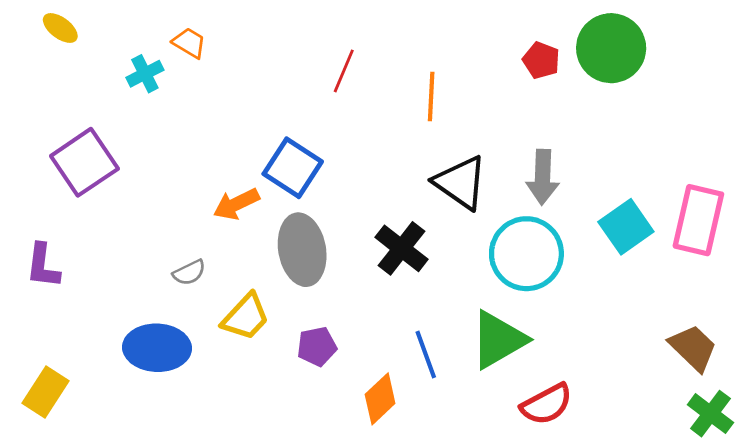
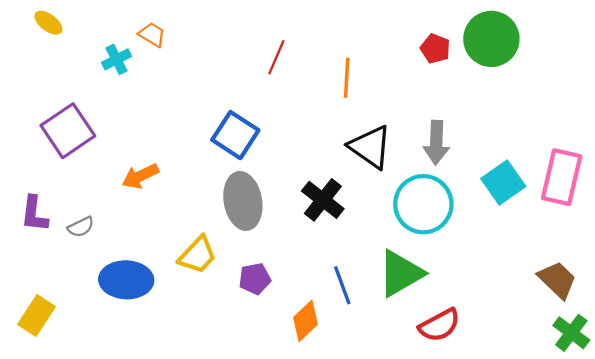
orange arrow: (236, 204) -> (140, 176), moved
gray semicircle: (189, 273) -> (81, 227), moved

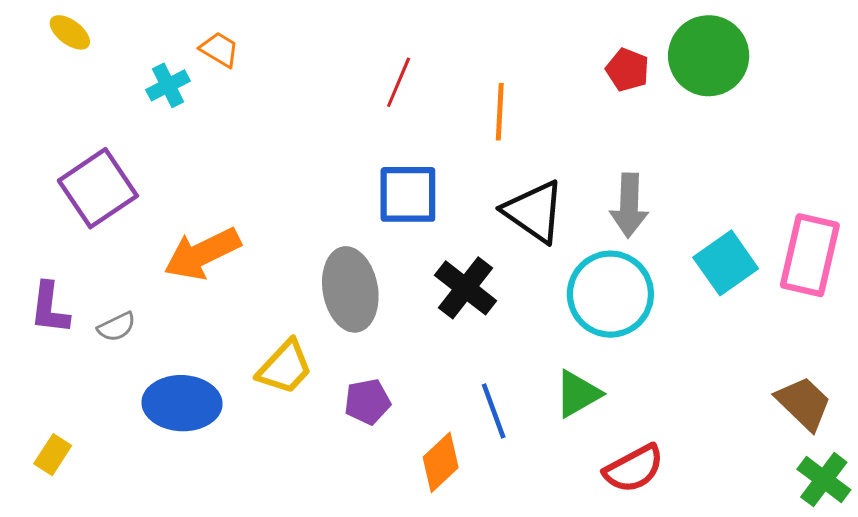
blue square: (235, 135) -> (408, 194), moved, turned -33
orange arrow: (140, 176) -> (202, 254), size x1.4
green triangle: (401, 273) -> (578, 394), size x0.7
yellow rectangle: (37, 315) -> (53, 455), size x0.7

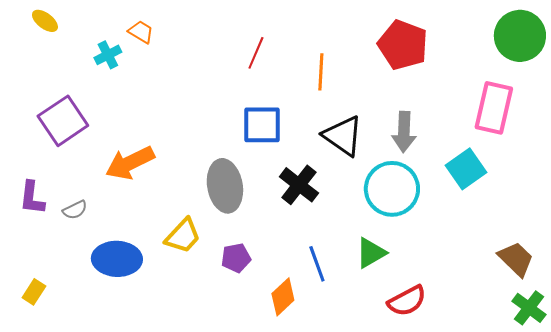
green circle: (709, 56) -> (520, 36), moved
red pentagon: (628, 70) -> (403, 45), size x1.8
pink rectangle: (810, 255) -> (494, 108), moved

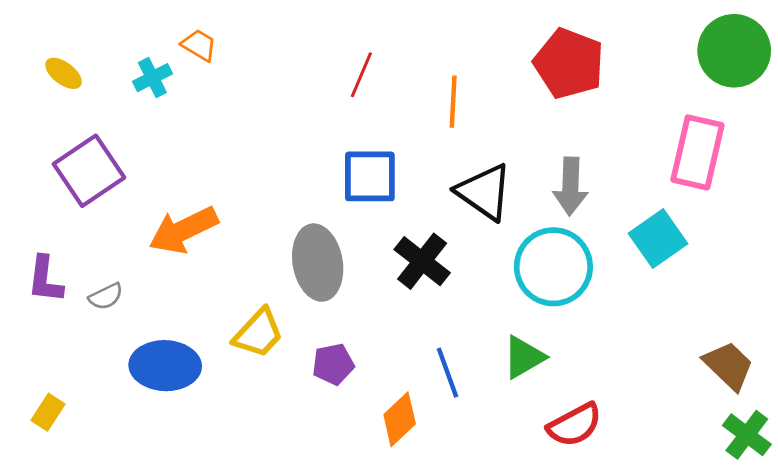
yellow ellipse: (45, 21) -> (64, 73), moved

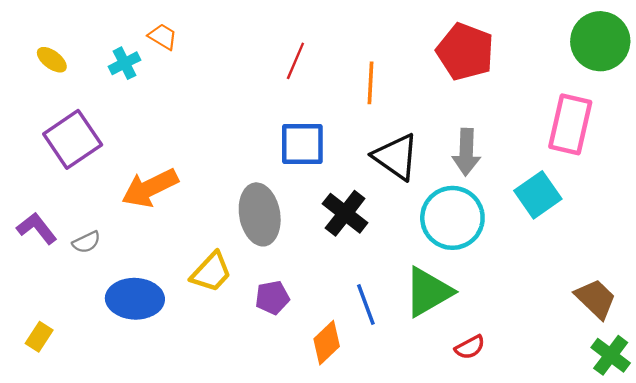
purple L-shape: (45, 279) -> (37, 228), turned 135
green triangle: (524, 357) -> (428, 292), size x1.4
red semicircle: (575, 425) -> (470, 347), size x0.7

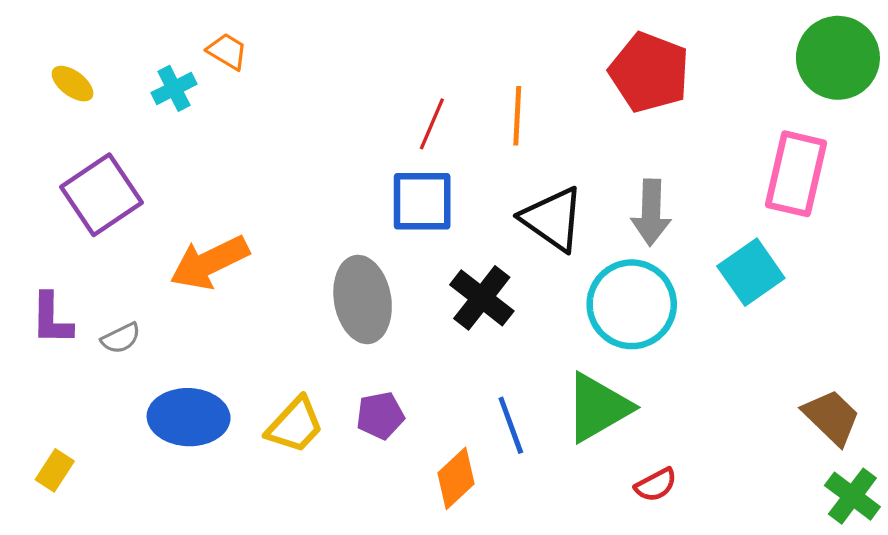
red line: (295, 61) -> (432, 124), moved
purple L-shape: (37, 228) -> (52, 319), turned -141
yellow trapezoid: (211, 272) -> (295, 425), moved

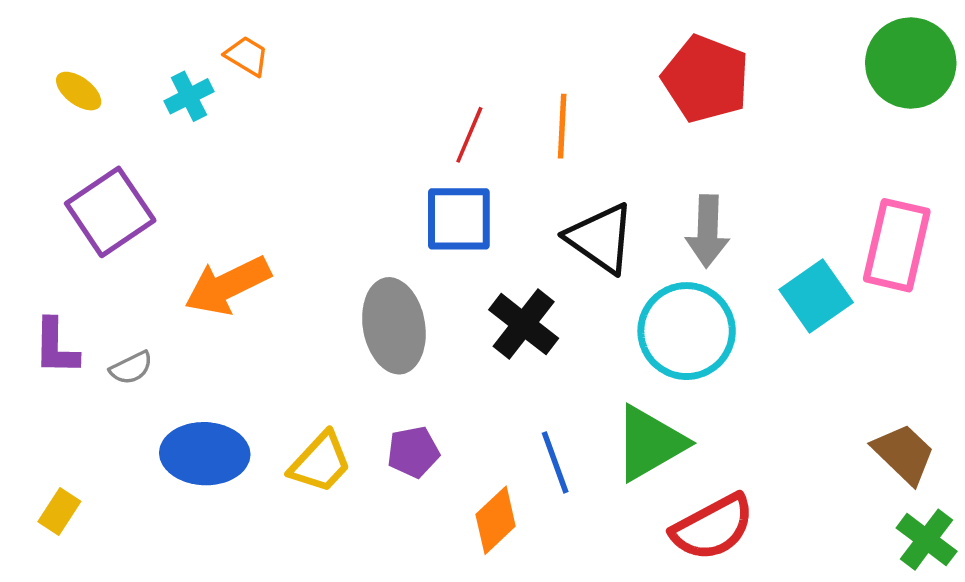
pink rectangle: (796, 174) -> (897, 245), moved
red semicircle: (656, 485) -> (713, 527), size x1.8

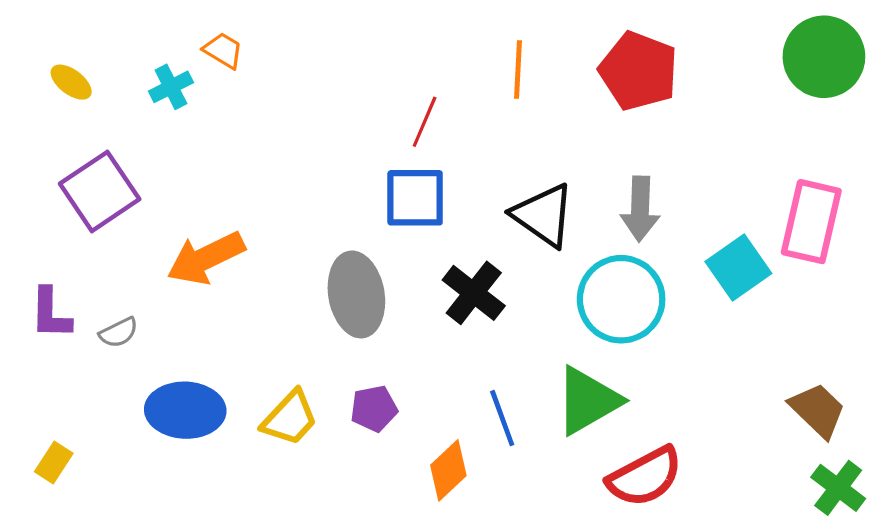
orange line: (562, 126) -> (518, 69), moved

